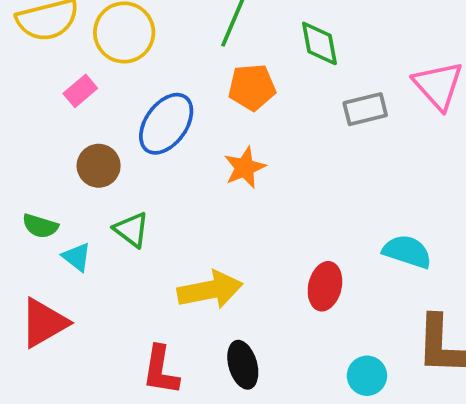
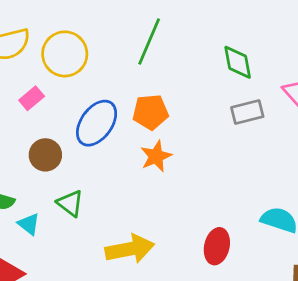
green diamond: (320, 43) -> (238, 62), moved
orange pentagon: (252, 87) -> (150, 112), moved

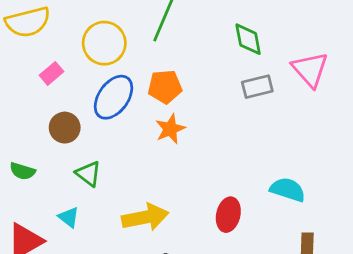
yellow circle: (65, 54) -> (104, 43), moved
cyan triangle: (29, 224) -> (69, 217), moved

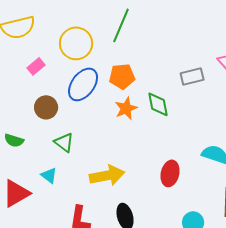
green diamond: (248, 39) -> (158, 104), moved

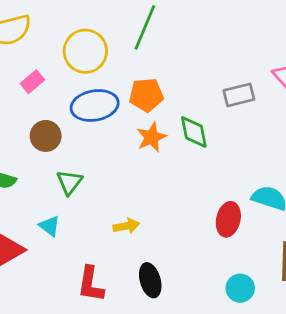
blue ellipse: (83, 84) -> (95, 105), turned 44
green triangle: (64, 142) -> (69, 182), turned 30
red ellipse: (170, 173) -> (228, 219), moved
yellow arrow: (107, 175) -> (126, 226), size x0.6

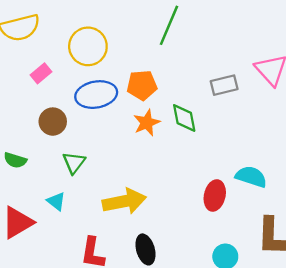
green line: (145, 27) -> (169, 25), moved
yellow arrow: (126, 226) -> (124, 201), size x1.8

